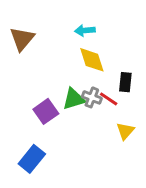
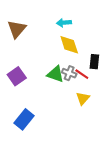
green triangle: (74, 99) -> (56, 74), turned 36
purple square: (46, 111) -> (17, 76), moved
yellow triangle: (125, 131) -> (83, 98), moved

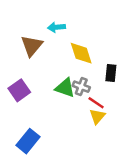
cyan arrow: (64, 23) -> (56, 27), moved
brown triangle: (17, 29) -> (32, 46), moved
red line: (82, 74) -> (96, 103), moved

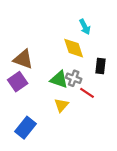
cyan arrow: (56, 27) -> (85, 27), moved, turned -112
brown triangle: (32, 46) -> (23, 59), moved, turned -50
yellow triangle: (97, 116) -> (61, 105), moved

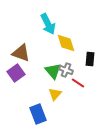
cyan arrow: (85, 27) -> (48, 24), moved, size x1.5
green triangle: (59, 79) -> (53, 71), turned 30
blue rectangle: (25, 128) -> (38, 114), moved, turned -60

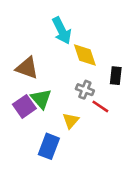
green triangle: (53, 71) -> (41, 99), moved
purple square: (16, 73) -> (24, 106), moved
blue rectangle: (38, 114) -> (49, 146), turned 42

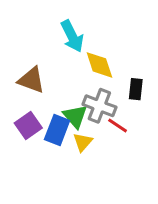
gray cross: (85, 90) -> (99, 106), size x1.5
green triangle: (41, 99) -> (75, 116), moved
blue rectangle: (49, 146) -> (57, 130), moved

